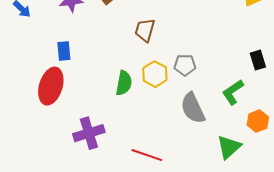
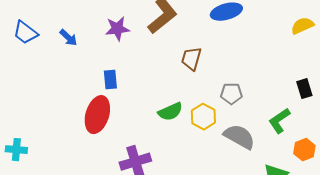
yellow hexagon: (155, 74) -> (203, 117), moved
green semicircle: (124, 83) -> (170, 112), turned 55
gray semicircle: (193, 108) -> (239, 137), turned 144

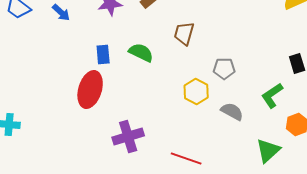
green semicircle: (170, 112) -> (141, 52), moved, turned -130
gray semicircle: (239, 137) -> (232, 112), size x0.7

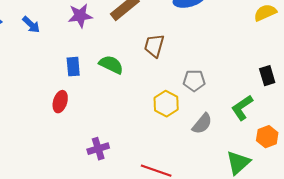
red ellipse: (90, 90) -> (60, 102), size x0.6
gray semicircle: (232, 112) -> (202, 124), turned 100
purple cross: (128, 136) -> (98, 149), size x0.7

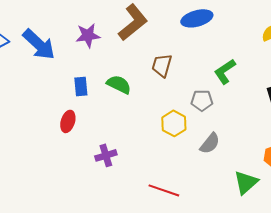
blue arrow: (31, 25) -> (39, 44), size x1.8
green L-shape: (242, 108) -> (225, 71), moved
purple cross: (98, 149) -> (106, 155), moved

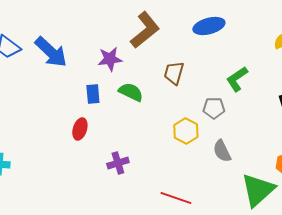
purple star: (88, 35) -> (110, 59), moved
gray semicircle: (210, 143) -> (222, 151), turned 115
green triangle: (246, 182) -> (258, 190), size x1.4

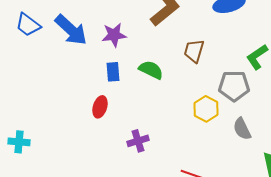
purple star: (110, 59) -> (114, 35), moved
gray pentagon: (214, 108) -> (234, 86), size x1.4

